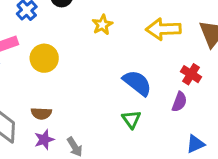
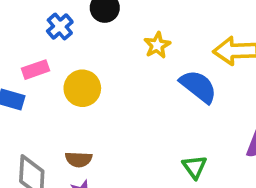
blue semicircle: (137, 83) -> (198, 86), moved

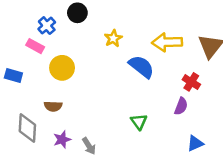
pink rectangle: (36, 70) -> (35, 46), moved, turned 48
brown semicircle: (79, 159) -> (53, 106), moved

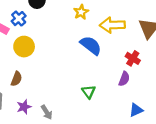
blue cross: (47, 26) -> (19, 19), moved
yellow star: (113, 38) -> (81, 12), moved
brown semicircle: (53, 106) -> (16, 79), turned -72

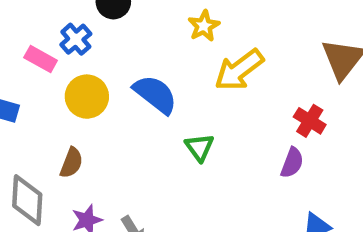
yellow arrow: (112, 25) -> (239, 70), moved, turned -35
blue semicircle: (91, 45) -> (155, 94), moved
green triangle: (89, 92) -> (199, 147), moved

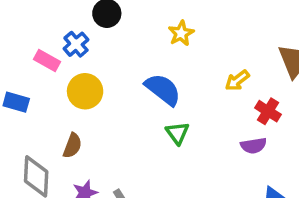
yellow arrow: (239, 70) -> (237, 80), moved, size x0.6
blue semicircle: (155, 94) -> (163, 89), moved
purple semicircle: (292, 163) -> (254, 146), turned 60

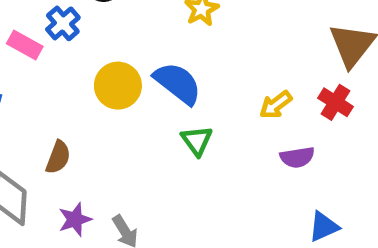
yellow arrow: (237, 80) -> (276, 105), moved
yellow circle: (85, 91) -> (118, 86), moved
red cross: (268, 111) -> (335, 102), moved

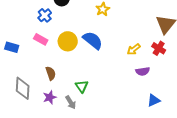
pink rectangle: (25, 45) -> (41, 39), moved
green triangle: (197, 141) -> (82, 86), moved
brown semicircle: (58, 157) -> (51, 73), moved, turned -40

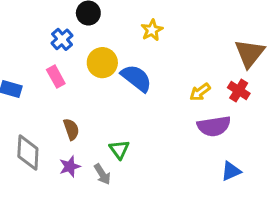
pink rectangle: (41, 39) -> (56, 77), turned 32
yellow circle: (68, 41) -> (102, 63), moved
purple semicircle: (143, 71) -> (214, 126), size x1.5

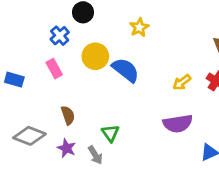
purple semicircle: (214, 126) -> (178, 123), moved
gray diamond: (28, 153) -> (29, 136), turned -72
purple star: (70, 166) -> (67, 148), turned -30

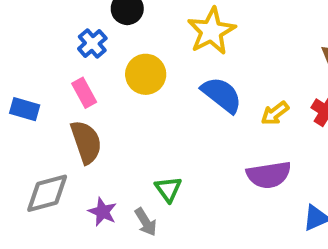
yellow star: (139, 27) -> (211, 31), size x1.6
blue semicircle: (126, 70) -> (222, 95), moved
brown semicircle: (68, 115) -> (86, 142), moved, size x1.5
gray diamond: (29, 136) -> (47, 193), turned -36

